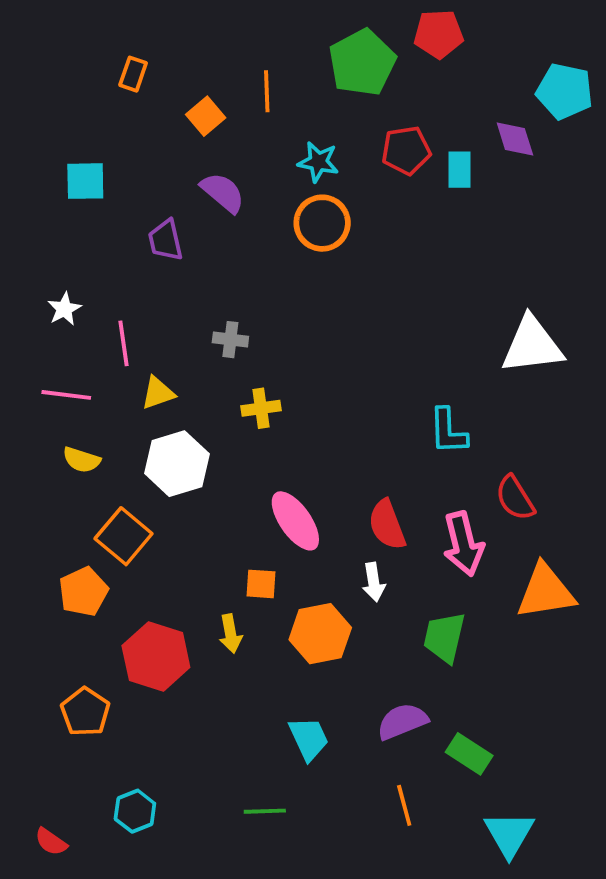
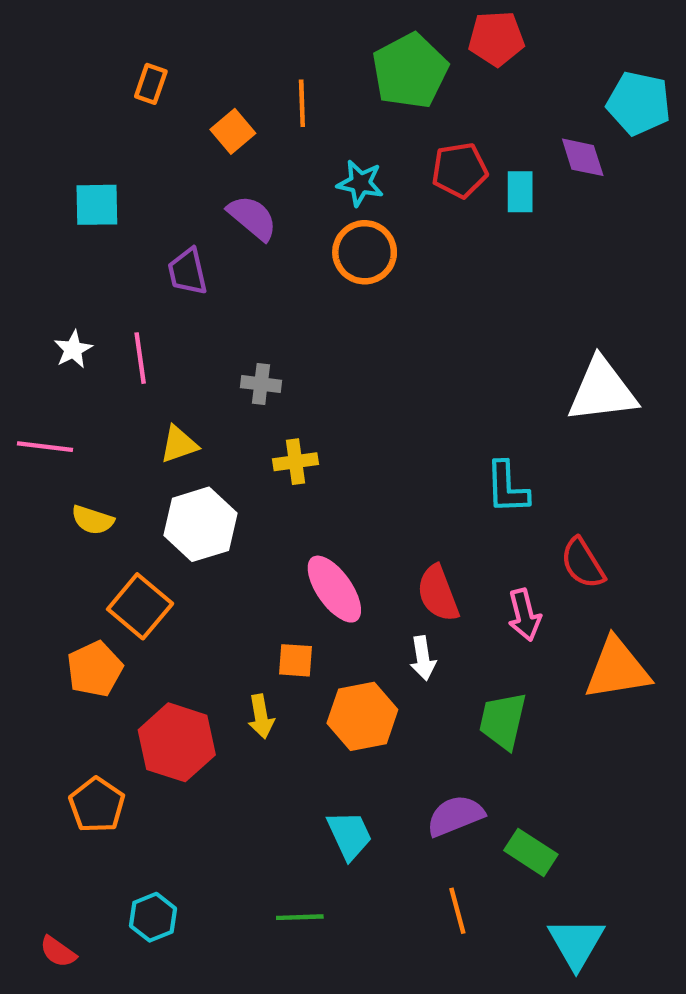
pink line: (124, 343) -> (140, 358), moved
pink line: (66, 395) -> (45, 447), moved
pink arrow: (463, 544) -> (524, 615), size x0.7

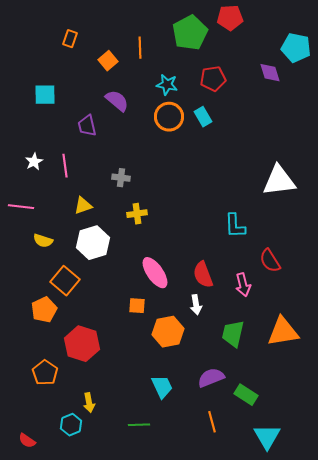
cyan rectangle: (520, 192) -> (203, 117), moved, turned -30
orange triangle: (617, 669) -> (283, 332), moved
yellow arrow: (261, 716) -> (89, 403), moved

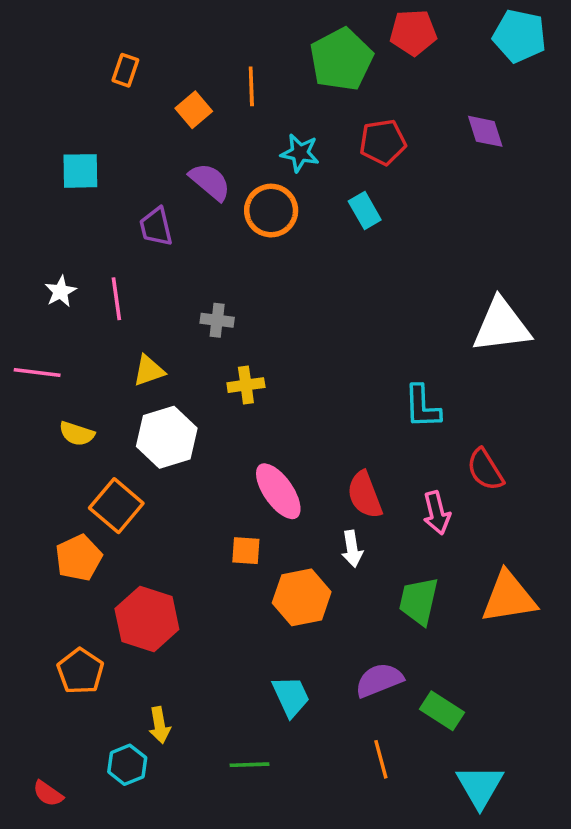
cyan pentagon: (296, 48) -> (519, 36), moved
orange circle: (169, 117) -> (271, 211), moved

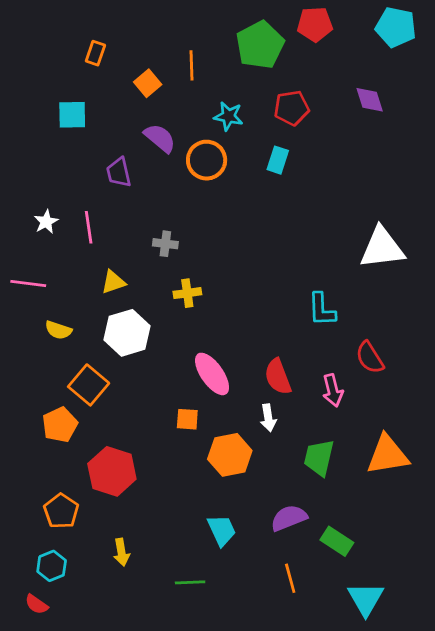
cyan square: (80, 171) -> (72, 115), moved
cyan rectangle: (365, 211) -> (278, 160), turned 48
cyan hexagon: (127, 765) -> (52, 566), moved

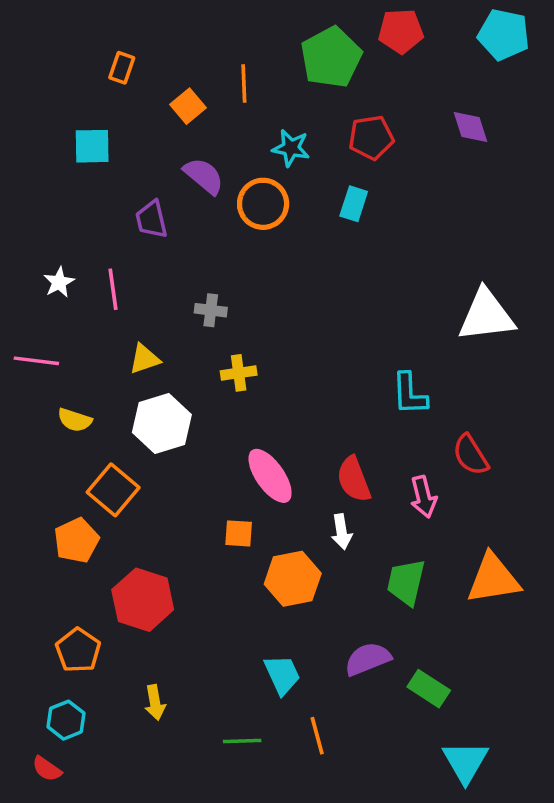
orange line: (290, 578) -> (317, 736), moved

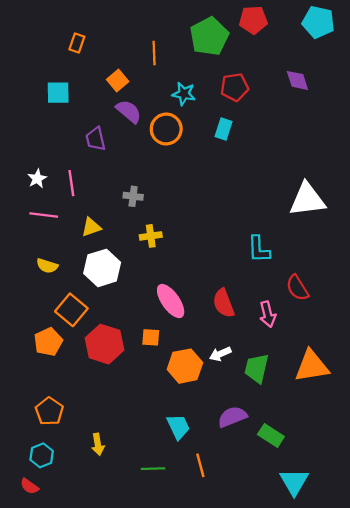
orange square: (188, 106) -> (118, 80), moved
pink line: (36, 361) -> (44, 215), moved
white arrow: (342, 532) -> (220, 354), moved, turned 75
red hexagon: (143, 600) -> (104, 344), moved

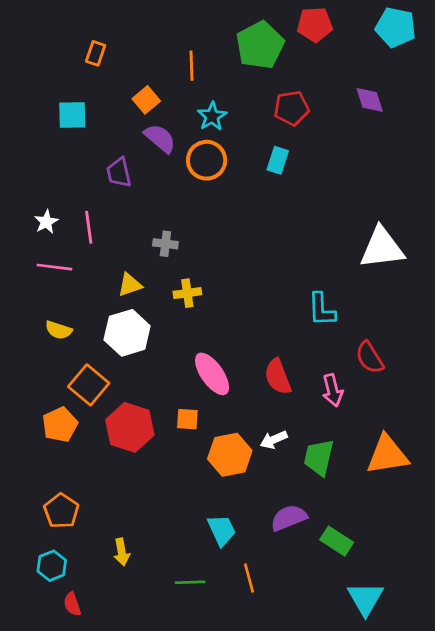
cyan star: (184, 94) -> (212, 116), moved, turned 30
yellow triangle: (91, 227) -> (130, 285), moved
red semicircle: (29, 486) -> (72, 604), moved, turned 36

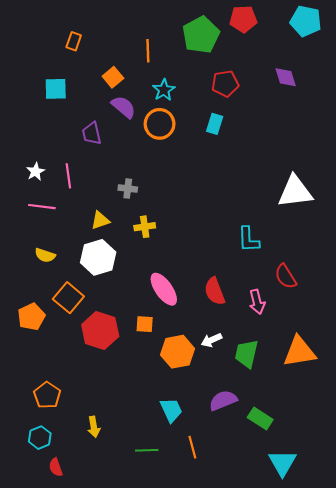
orange pentagon: (60, 425) -> (31, 317), moved

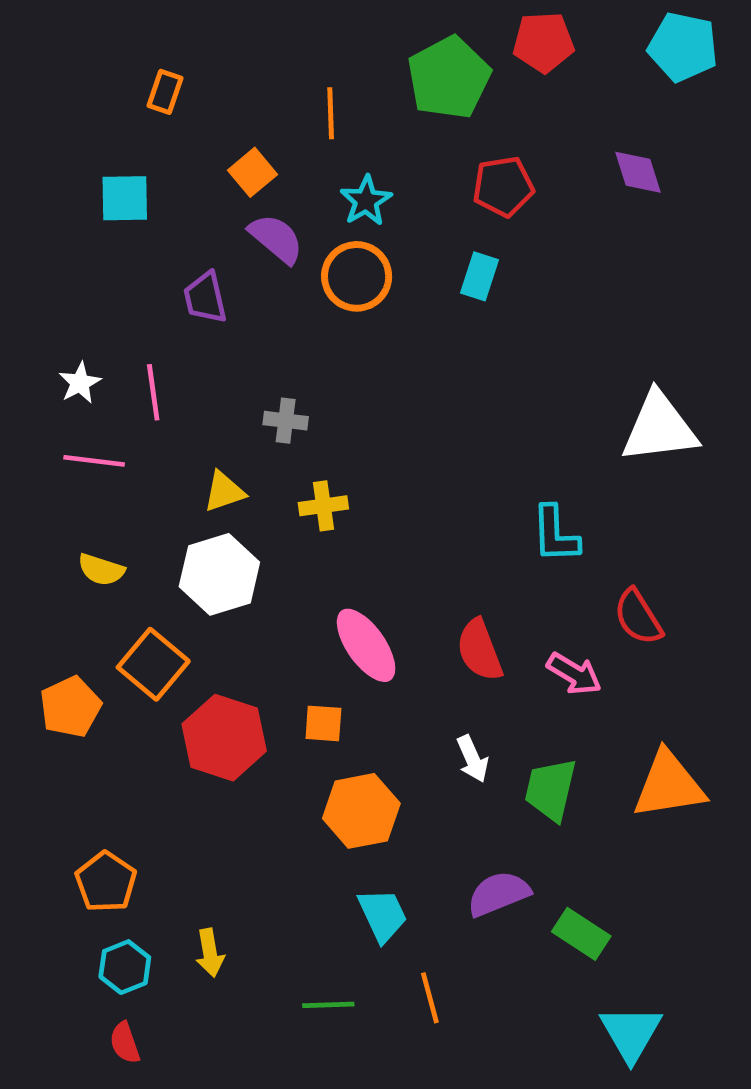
pink arrow: (257, 302) -> (574, 674), turned -45
white arrow: (211, 340) -> (472, 759), turned -90
orange hexagon: (178, 352) -> (361, 811), moved
cyan hexagon: (40, 438) -> (125, 967), moved

